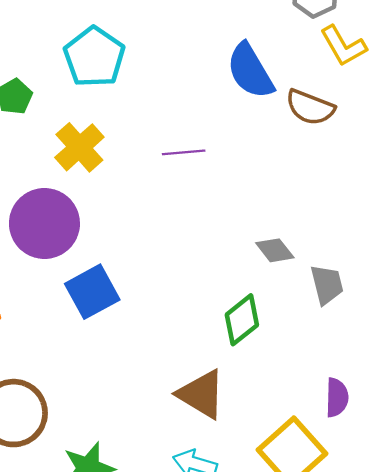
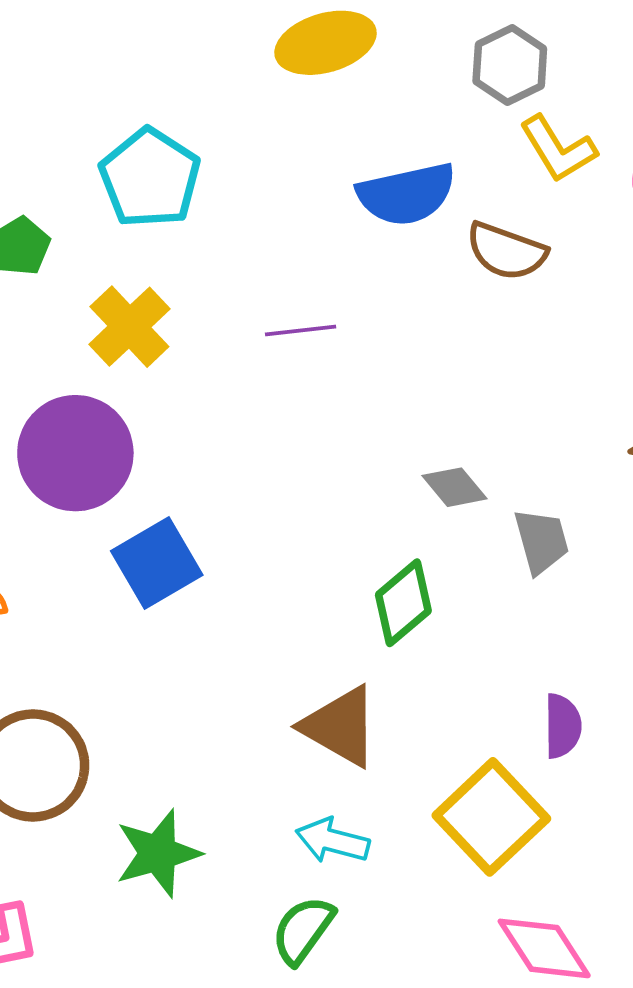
blue semicircle: (250, 71) -> (407, 194), turned -70

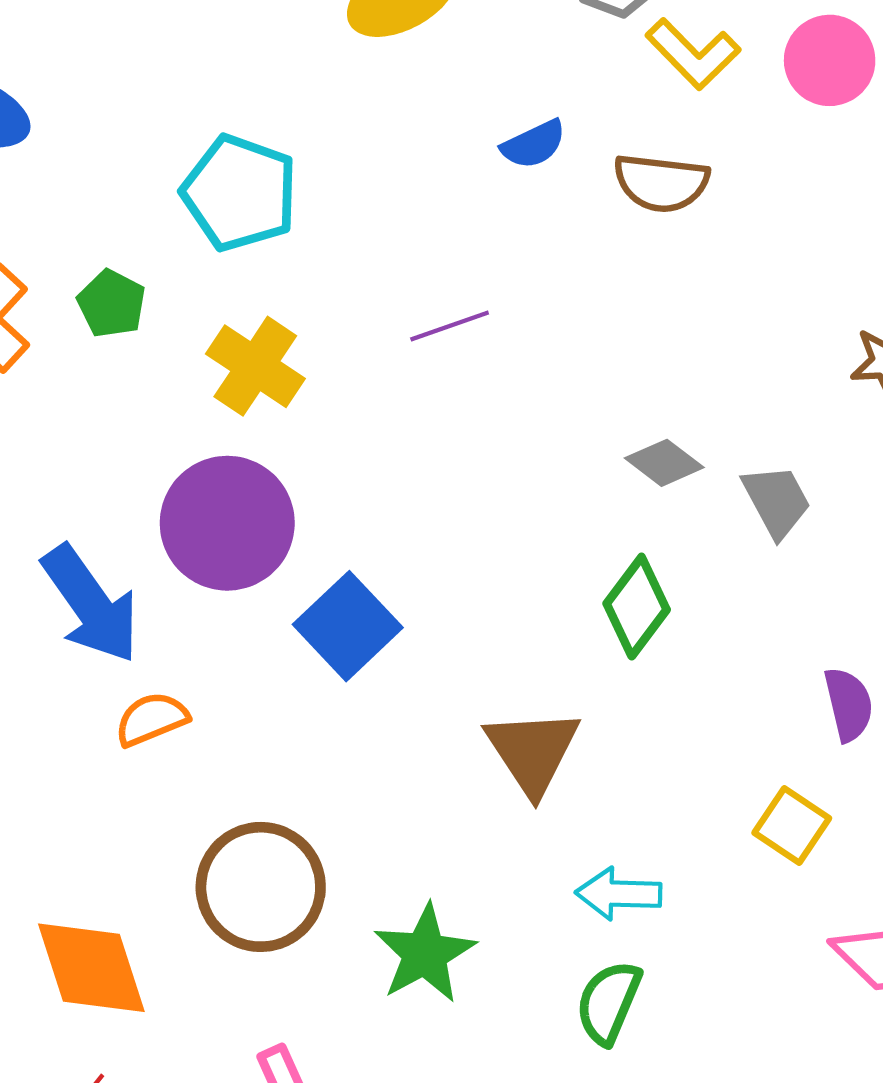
blue semicircle: (407, 194) -> (534, 144), size x0.6
brown triangle: (340, 726) -> (533, 751), moved, turned 40
yellow square: (491, 817) -> (792, 826), size x0.6

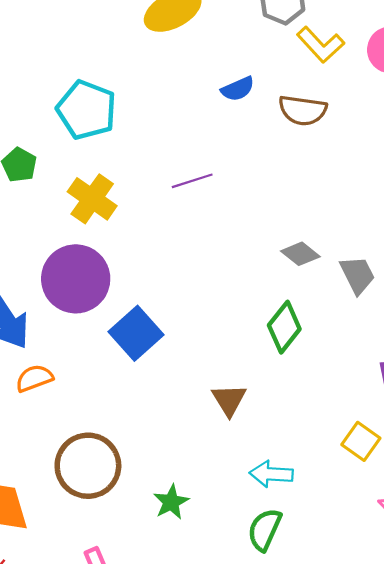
brown triangle: (533, 751) -> (229, 400), size x0.7
green star: (425, 954) -> (171, 502), size x0.7

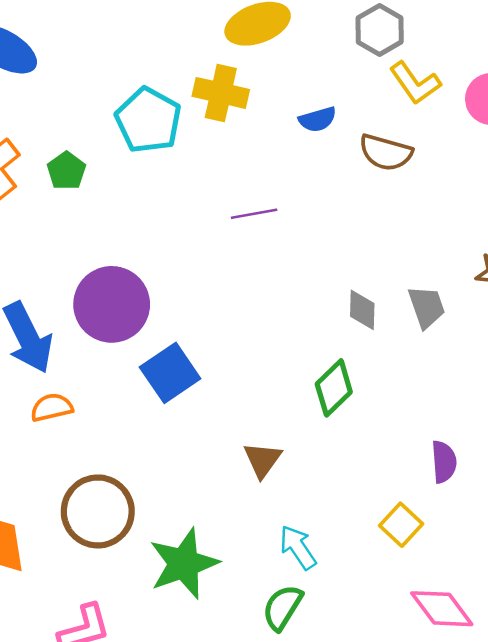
yellow cross: (92, 199) -> (221, 93), moved, turned -30
gray diamond: (300, 254) -> (362, 310), turned 45
gray trapezoid: (357, 275) -> (427, 307), moved
cyan arrow: (271, 474) -> (298, 547), turned 45
green star: (171, 502) -> (184, 564), size x1.8

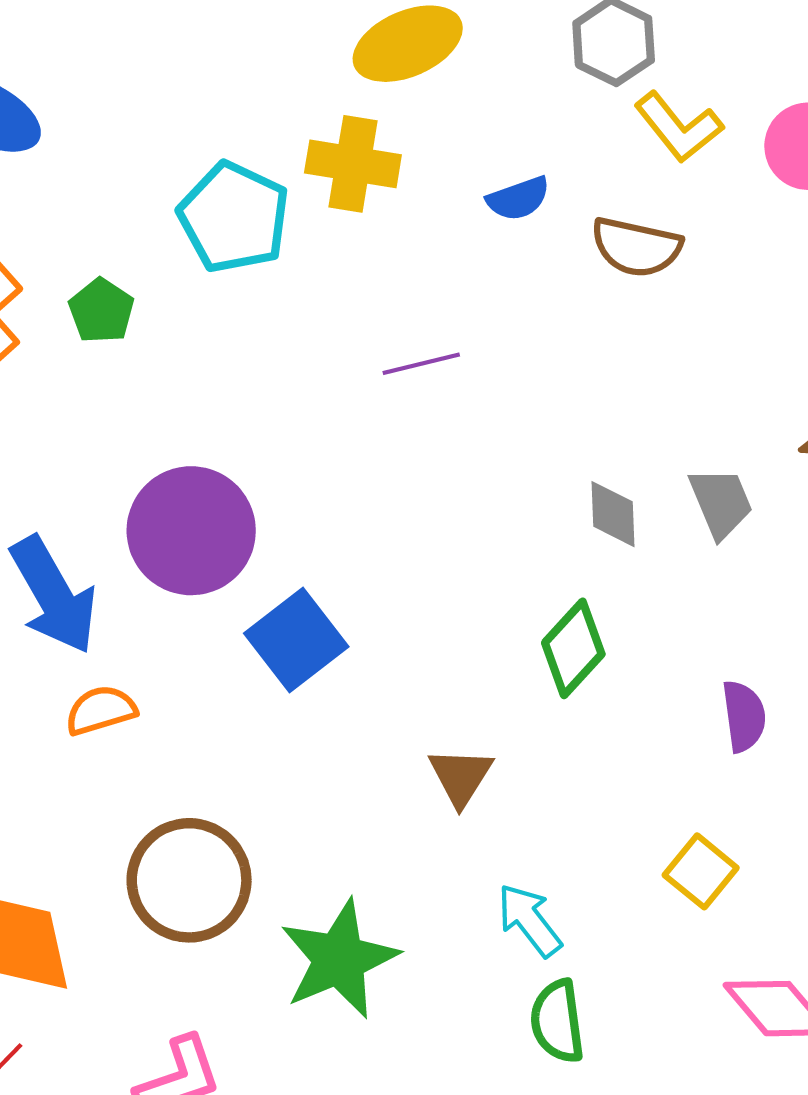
purple semicircle: (444, 462) -> (744, 716), moved
green semicircle: (282, 607) -> (557, 1021), moved, turned -36

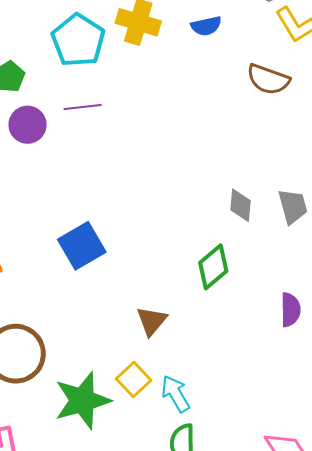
blue semicircle: (518, 198) -> (206, 26), moved
purple line: (421, 364) -> (83, 107), moved
purple circle: (191, 531) -> (28, 125), moved, size x0.6
yellow square: (701, 871) -> (134, 379), moved

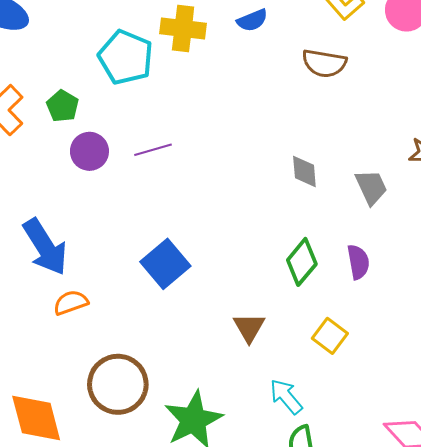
purple line: (83, 107) -> (153, 150), moved
gray diamond: (241, 205) -> (304, 171), moved
purple semicircle: (290, 310) -> (358, 262), moved
yellow square: (134, 379) -> (330, 336), moved

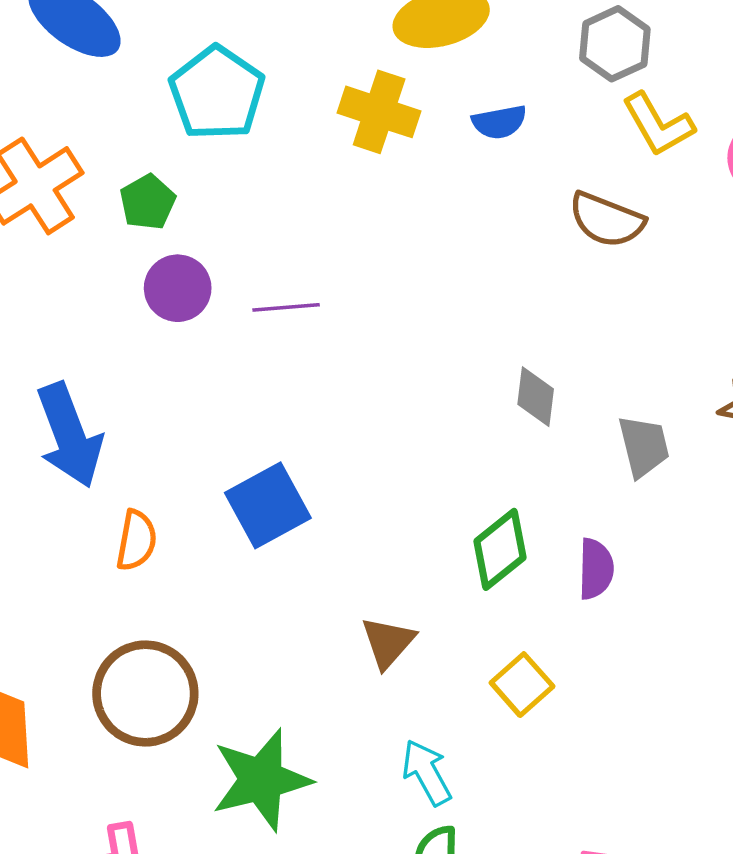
cyan pentagon: (126, 57) -> (217, 93), moved
orange semicircle: (71, 303) -> (136, 540), moved, turned 108

